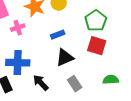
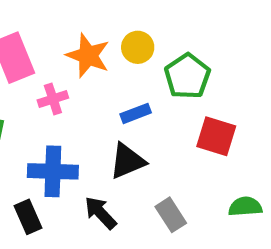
green pentagon: (96, 21) -> (187, 76), moved
black triangle: (65, 58) -> (127, 161), moved

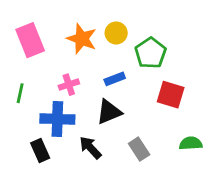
pink cross: (53, 99) -> (69, 85), moved

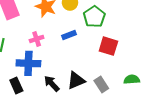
black triangle: (109, 112) -> (76, 80), moved
green semicircle: (191, 143) -> (132, 79), moved
gray rectangle: (139, 149) -> (101, 85), moved

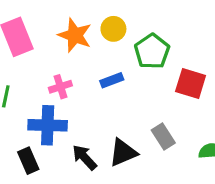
red square: (108, 46) -> (191, 83), moved
gray rectangle: (101, 85) -> (163, 137), moved

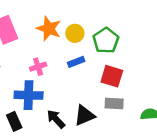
yellow circle: (113, 29) -> (75, 33), moved
red square: (191, 83) -> (112, 76), moved
gray rectangle: (163, 137) -> (114, 104), turned -54

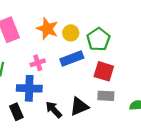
blue rectangle: (76, 62) -> (72, 59), size x1.5

